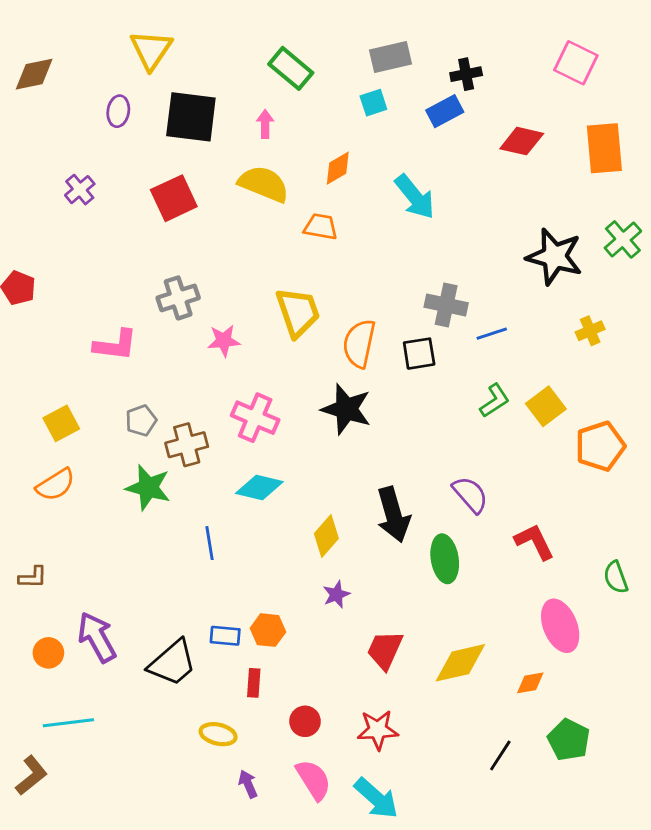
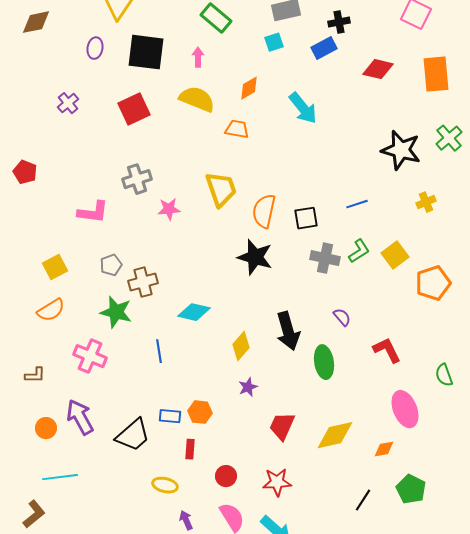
gray cross: (446, 305) -> (325, 258), moved
pink cross: (255, 418) -> (90, 356), moved
purple semicircle: (470, 495) -> (342, 317), size x0.7

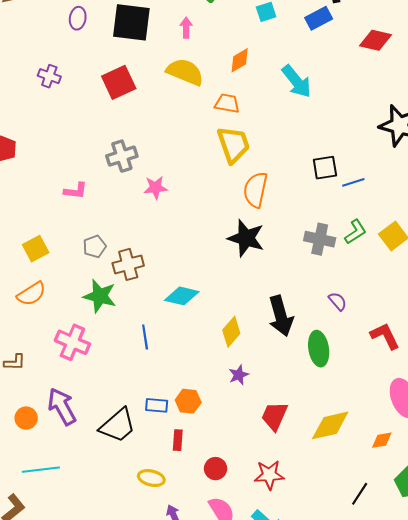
purple cross: (68, 103) -> (49, 76), turned -30
yellow trapezoid: (221, 189) -> (233, 144), moved
pink L-shape: (93, 212) -> (76, 191), size x0.7
black square: (306, 218) -> (325, 168), moved

